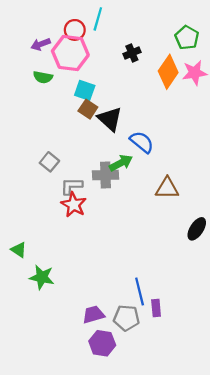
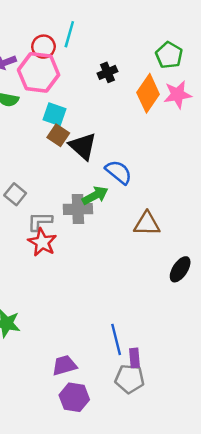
gray pentagon: (126, 318) -> (130, 379), moved

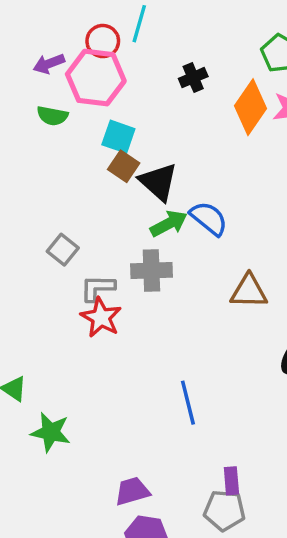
green arrow: (95, 195) -> (169, 224), moved
blue line: (116, 339) -> (188, 403), moved

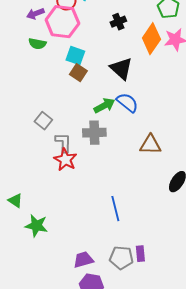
black triangle: (158, 182) -> (121, 69), moved
gray L-shape: (98, 288) -> (63, 143), turned 90
gray pentagon: (224, 510) -> (121, 258), moved

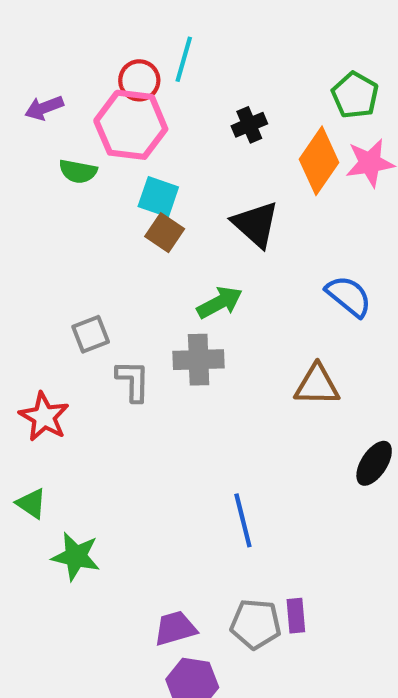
purple arrow: (35, 14) -> (44, 108), moved
blue semicircle: (127, 103) -> (349, 296), moved
gray square: (43, 121) -> (91, 334), turned 30
red star: (65, 160) -> (44, 417), moved

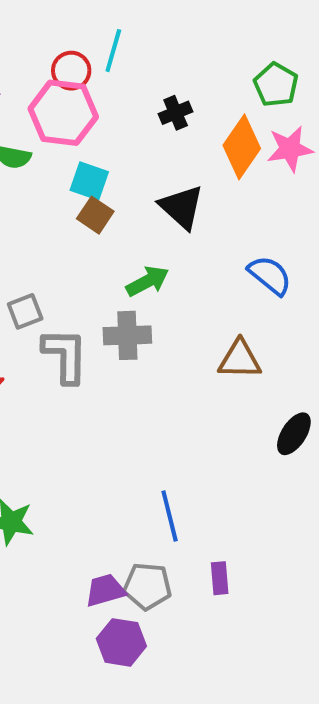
gray L-shape: (133, 381) -> (65, 356), size x1.4
blue line: (243, 520) -> (170, 516), moved
gray pentagon: (256, 624) -> (147, 586), moved

